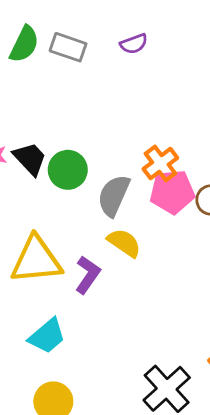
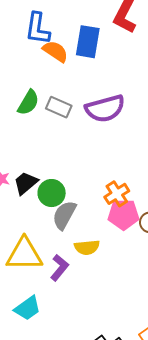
purple semicircle: (134, 44) -> (105, 109), size x2.0
black trapezoid: (30, 159) -> (26, 183), turned -92
gray semicircle: (114, 196) -> (64, 215), moved
yellow semicircle: (124, 243) -> (87, 247), turned 135

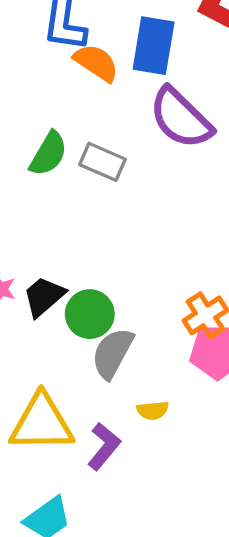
purple semicircle: (105, 109) -> (181, 118), moved, turned 60
yellow semicircle: (87, 247) -> (153, 410), size x0.7

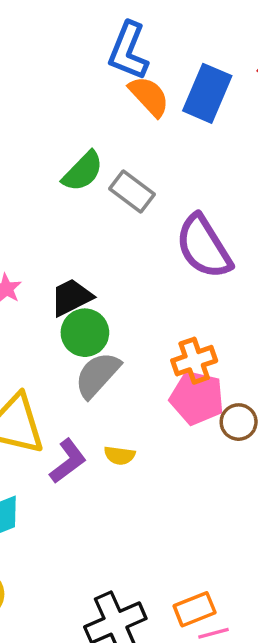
purple semicircle: (181, 118) -> (204, 247), moved
black trapezoid: (44, 296) -> (71, 297), moved
yellow semicircle: (153, 410) -> (119, 455), moved

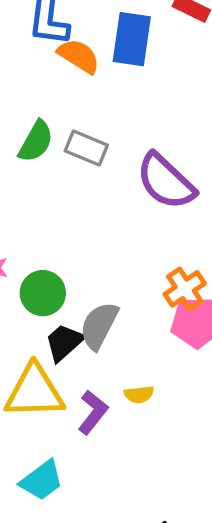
black trapezoid: (71, 297) -> (64, 342), moved
green circle: (85, 333) -> (43, 293), moved

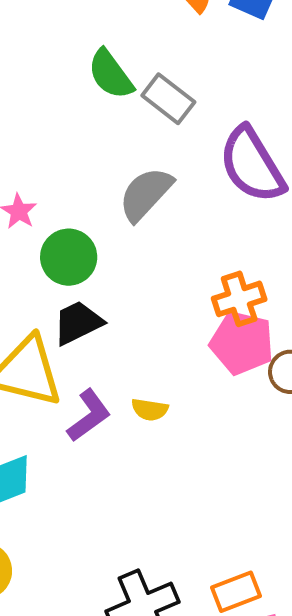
green semicircle: (36, 141) -> (111, 74), turned 99
gray semicircle: (99, 326) -> (146, 194), moved

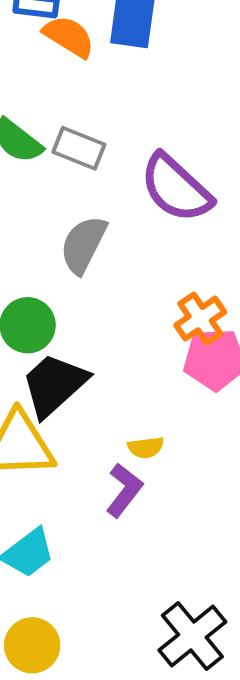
black trapezoid: (78, 323) -> (54, 385), size x1.4
purple L-shape: (89, 416) -> (124, 490), moved

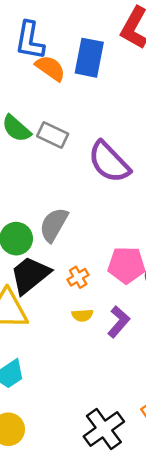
gray semicircle: (83, 245) -> (54, 225), moved
orange cross: (200, 319) -> (78, 277), moved, size x0.7
purple L-shape: (124, 490) -> (119, 322), moved

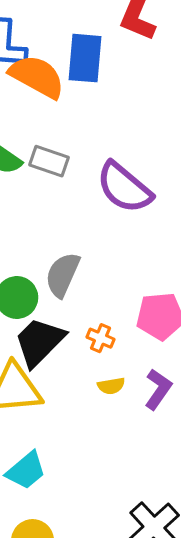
orange semicircle: (50, 68) -> (37, 77), size x1.4
orange cross: (78, 277) -> (101, 338), turned -30

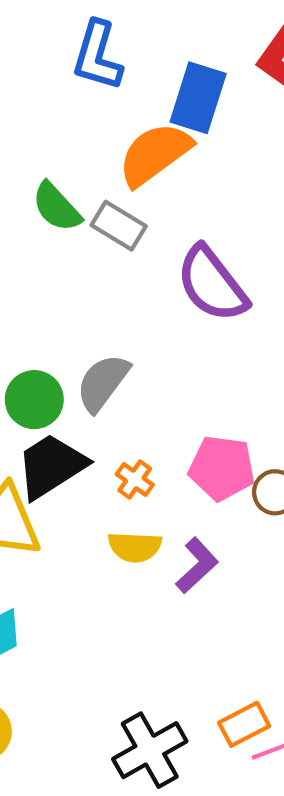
orange semicircle: (37, 77) -> (155, 154), moved, turned -78
yellow semicircle: (111, 386) -> (135, 547), size x1.4

